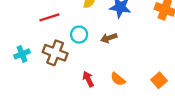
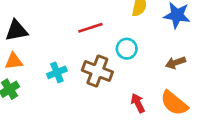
brown arrow: (109, 38) -> (176, 63), moved
orange semicircle: (118, 79) -> (174, 103), size x1.5

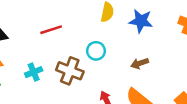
red line: (90, 28) -> (51, 30), moved

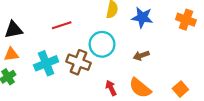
cyan circle: (96, 51) -> (102, 44), size x1.5
cyan cross: (34, 72) -> (46, 63), size x1.5

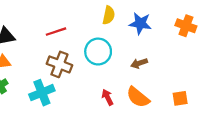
brown cross: (78, 62) -> (59, 64), moved
cyan cross: (46, 63) -> (42, 93), moved
orange square: (180, 89) -> (180, 98), turned 32

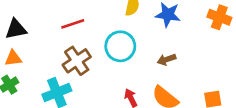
brown cross: (59, 64) -> (77, 61), turned 35

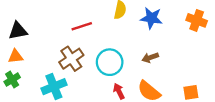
red line: (73, 24) -> (82, 26), moved
cyan circle: (120, 46) -> (110, 62), moved

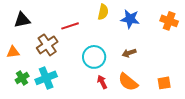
black triangle: (18, 31) -> (22, 20), moved
brown cross: (71, 59) -> (47, 45), moved
green cross: (12, 80) -> (22, 78), moved

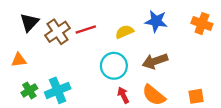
yellow semicircle: (103, 12) -> (124, 32), moved, turned -126
black triangle: (22, 20) -> (29, 22), turned -36
brown cross: (47, 45) -> (58, 32), moved
brown arrow: (129, 53) -> (155, 61), size x1.5

